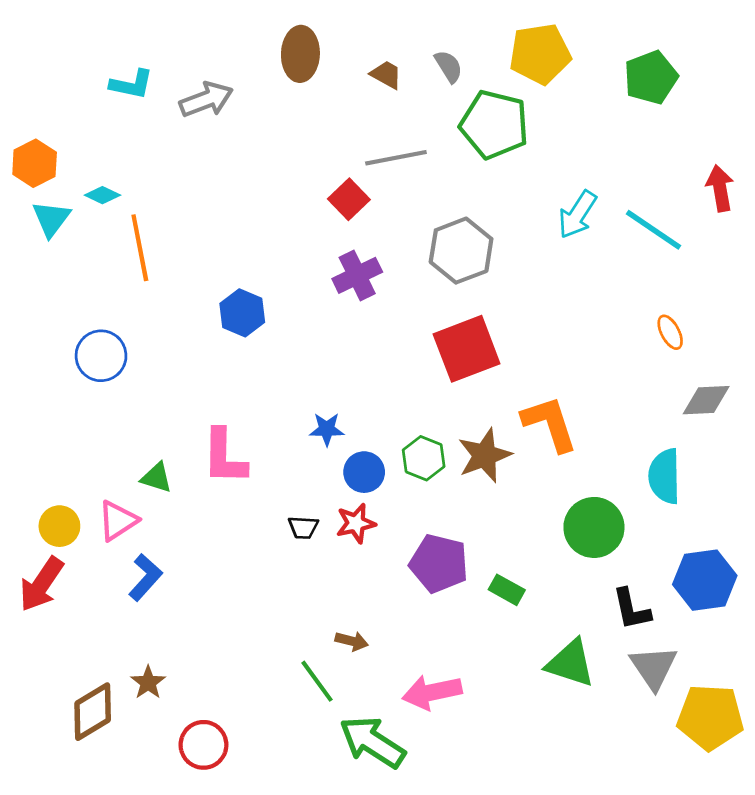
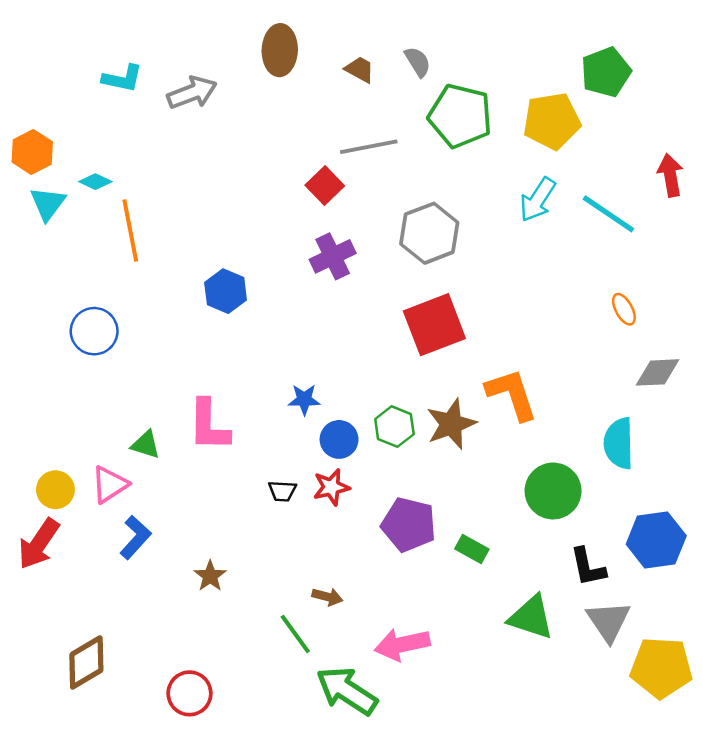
yellow pentagon: (540, 54) -> (552, 121), moved
brown star: (148, 683) -> (210, 576), moved

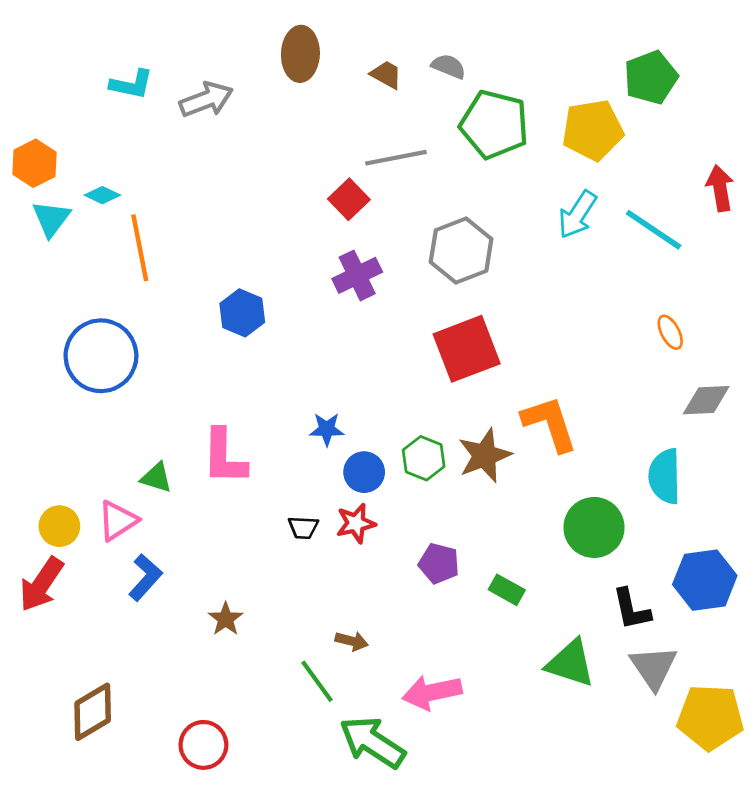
gray semicircle: (418, 62) -> (449, 66), turned -36
blue circle: (94, 331) -> (101, 356), size x1.4
purple pentagon: (409, 525) -> (439, 563), size x0.7

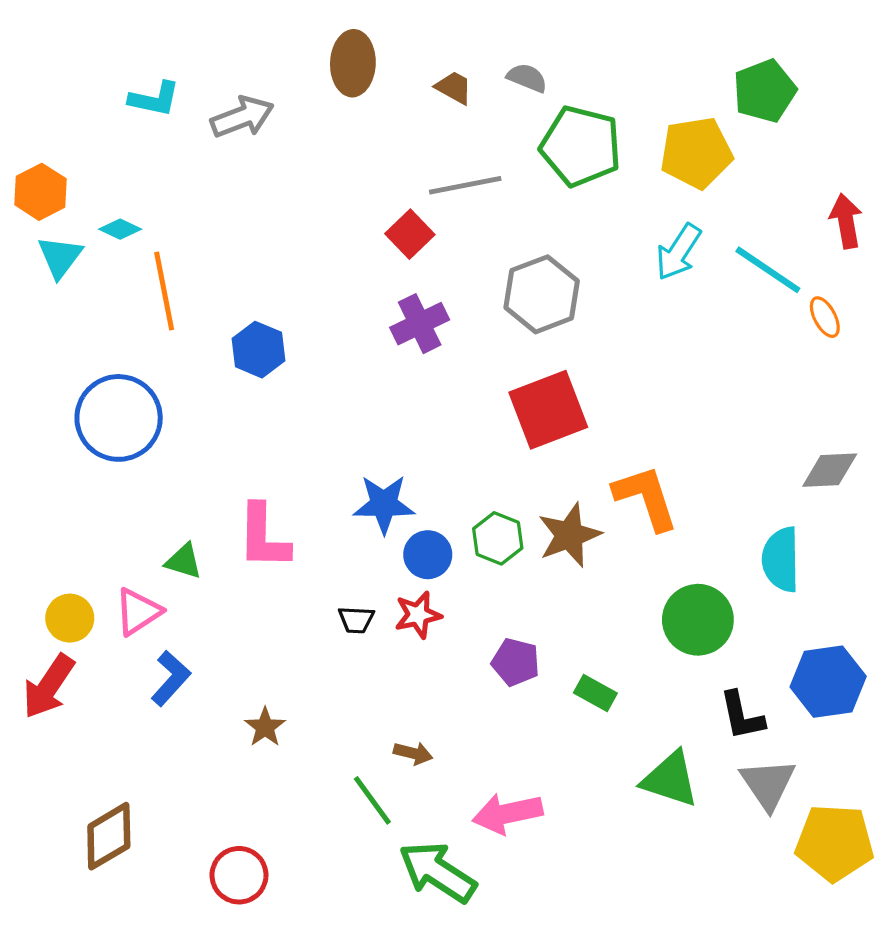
blue hexagon: (242, 313) -> (259, 350), moved
orange ellipse: (670, 332) -> (825, 317), moved
blue star: (327, 429) -> (384, 504), size x1.5

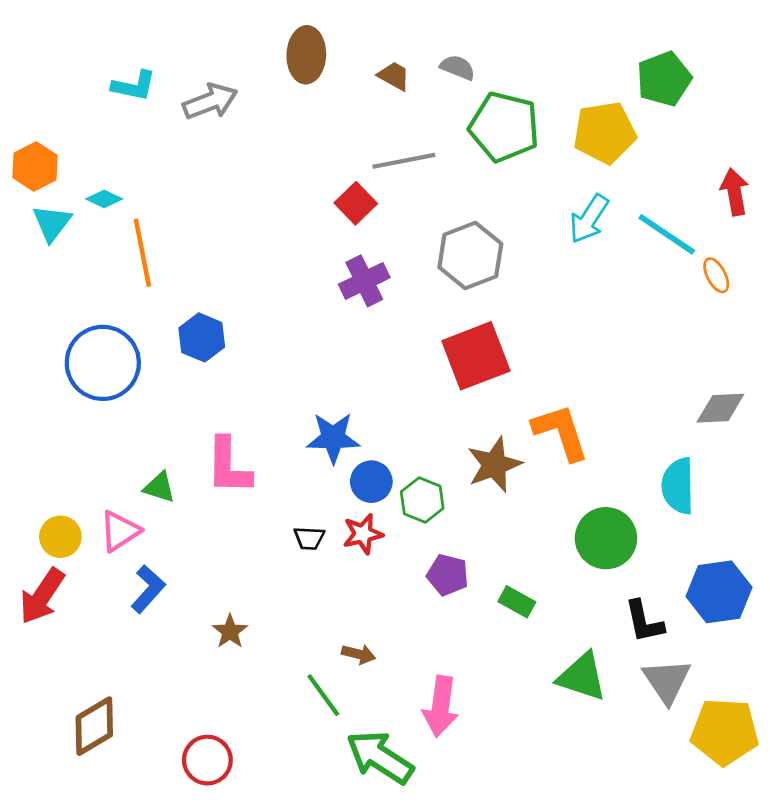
blue hexagon: (259, 350) -> (202, 337), moved
green hexagon: (498, 538) -> (422, 500), moved
pink arrow: (508, 813) -> (441, 706), turned -70

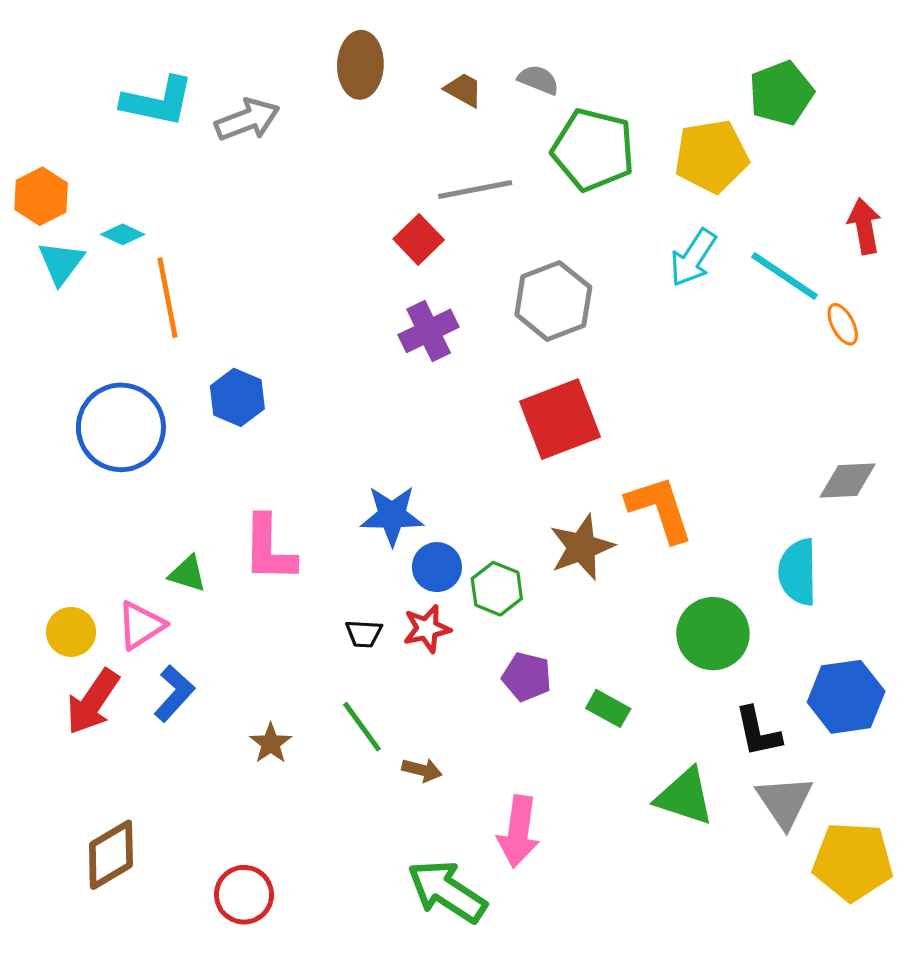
cyan L-shape: (134, 86) -> (158, 101), size x1.4
red arrow: (42, 596) -> (93, 702), moved
green line: (323, 695) -> (362, 727), moved

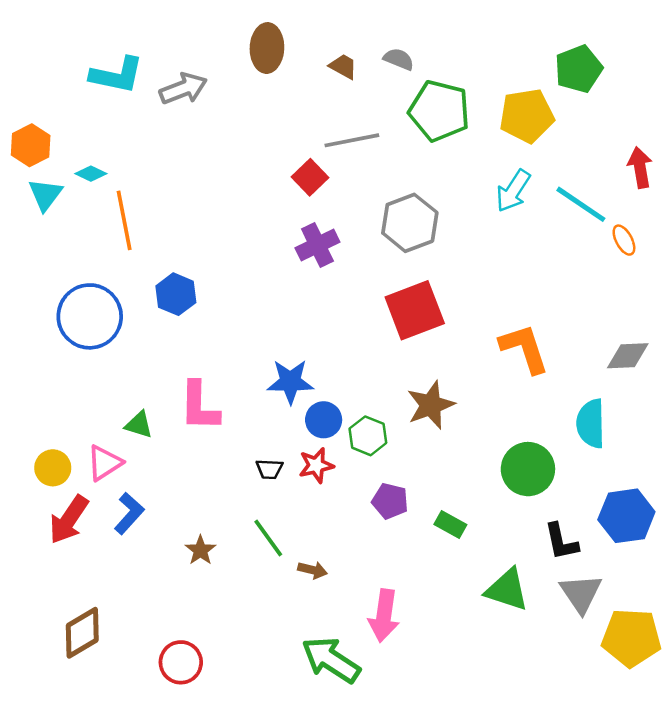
orange L-shape: (660, 509) -> (524, 348), moved

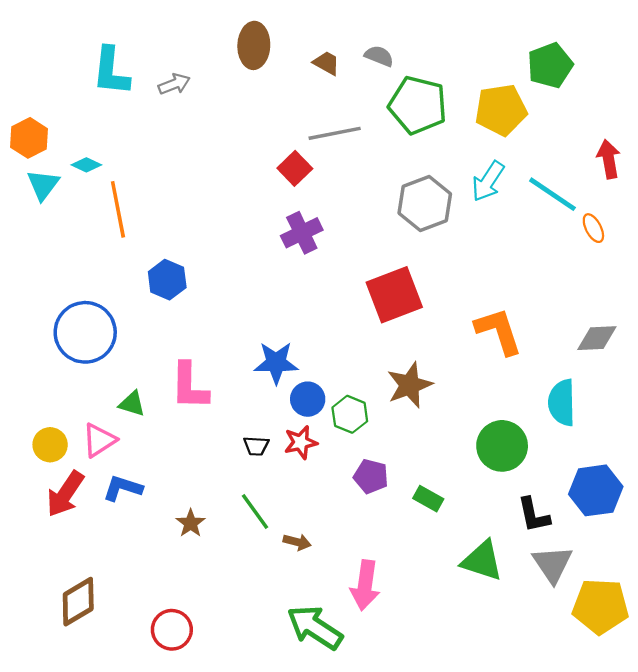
cyan L-shape: (117, 75) -> (111, 71), turned 84
gray arrow: (183, 89) -> (174, 84), size x0.7
gray hexagon: (410, 223) -> (425, 204), moved
blue circle: (90, 316) -> (85, 332), moved
blue L-shape: (129, 513) -> (123, 488), turned -114

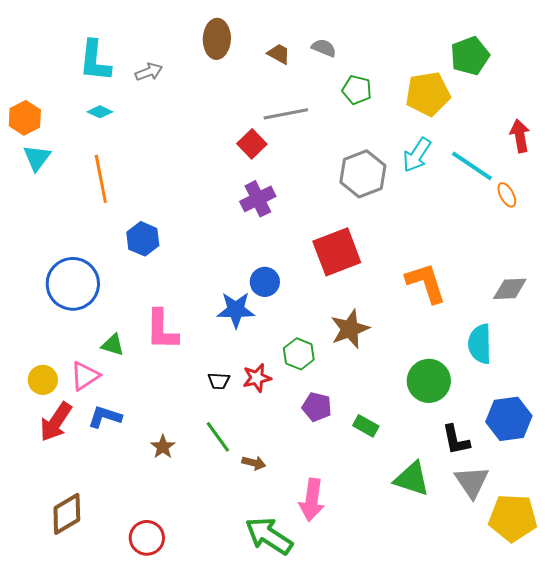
green pentagon: (418, 105) -> (357, 90), size x0.6
cyan diamond: (86, 165) -> (100, 112), moved
blue circle: (308, 399) -> (265, 282), moved

